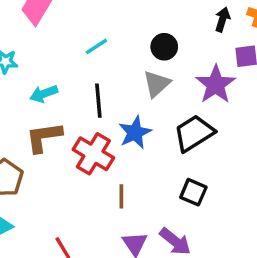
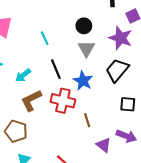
cyan line: (96, 46) -> (45, 38), turned -64

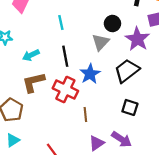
black circle: (84, 26) -> (112, 24), moved
purple triangle: (104, 145) -> (97, 143), turned 35

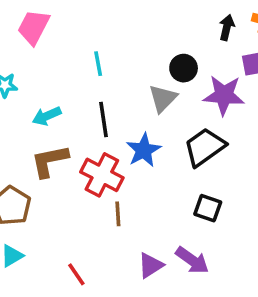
purple star: (137, 39) -> (224, 95), turned -30
brown line: (85, 114) -> (118, 214), moved

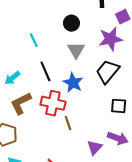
black circle: (184, 68) -> (71, 23), moved

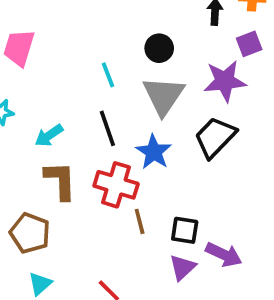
cyan line: (34, 40) -> (108, 75), moved
gray triangle: (76, 50) -> (163, 96), size x1.4
brown L-shape: (21, 103) -> (60, 181), turned 110
black square: (119, 106) -> (185, 230), moved

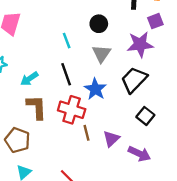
gray triangle: (163, 96) -> (101, 54), size x0.7
black square: (185, 230) -> (145, 116), moved, turned 30
purple triangle: (182, 267) -> (111, 139), moved

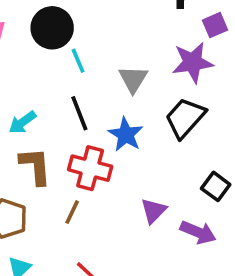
black circle: (99, 24) -> (52, 28), moved, size x1.5
black square: (145, 116) -> (216, 186), moved
brown line: (86, 133) -> (72, 212), moved, turned 42

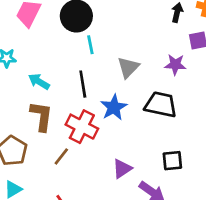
purple star: (193, 62) -> (175, 65), size x0.7
black trapezoid: (185, 118) -> (161, 105), turned 48
cyan arrow: (23, 122) -> (39, 82), turned 55
black square: (216, 186) -> (172, 161), turned 35

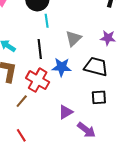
blue star: (114, 107) -> (62, 67), turned 30
black square: (172, 161) -> (99, 97), moved

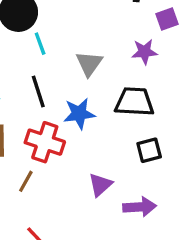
purple arrow: (86, 130) -> (140, 207), turned -30

